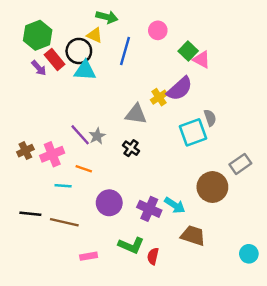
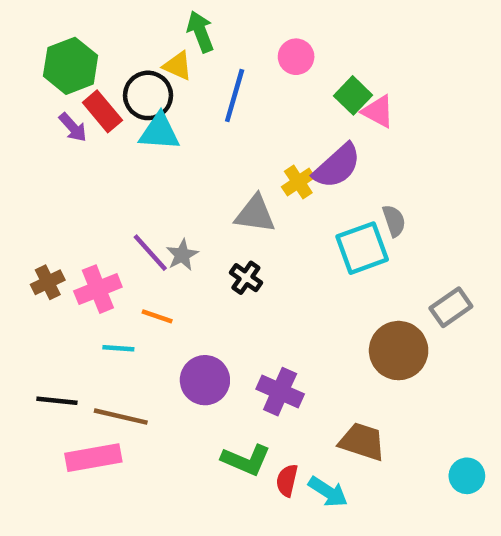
green arrow: (107, 17) -> (200, 32), turned -125
cyan arrow: (175, 205) -> (328, 492), moved
pink rectangle: (89, 256) -> (93, 458), moved, size x1.6

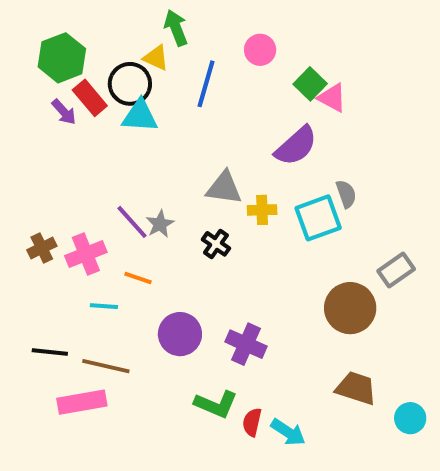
yellow cross: (298, 182) -> (262, 210), moved, turned 32
brown trapezoid: (362, 442) -> (356, 388), moved

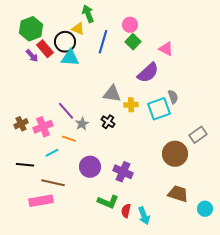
green square: (310, 84) -> (133, 42), moved
gray star: (160, 224) -> (82, 124), moved
cyan line: (104, 306) -> (52, 153), turned -32
black line: (50, 352) -> (25, 165), moved
cyan arrow: (288, 432) -> (144, 216), turned 36

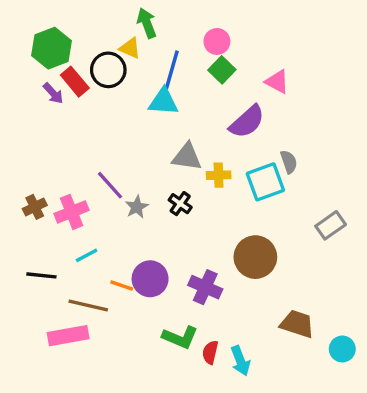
cyan triangle: (70, 58) -> (163, 102), moved
orange line: (69, 139) -> (122, 285), moved
brown circle: (175, 154) -> (255, 257), moved

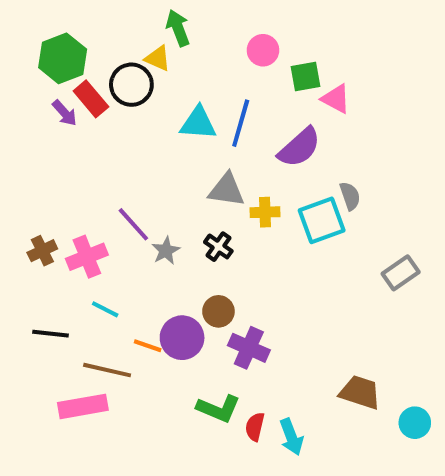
blue line: (172, 70) -> (241, 123), moved
green square: (222, 70) -> (305, 77), moved, turned 36
cyan line: (87, 255) -> (105, 309), turned 55
brown circle: (255, 257) -> (218, 311), moved, size x0.6

